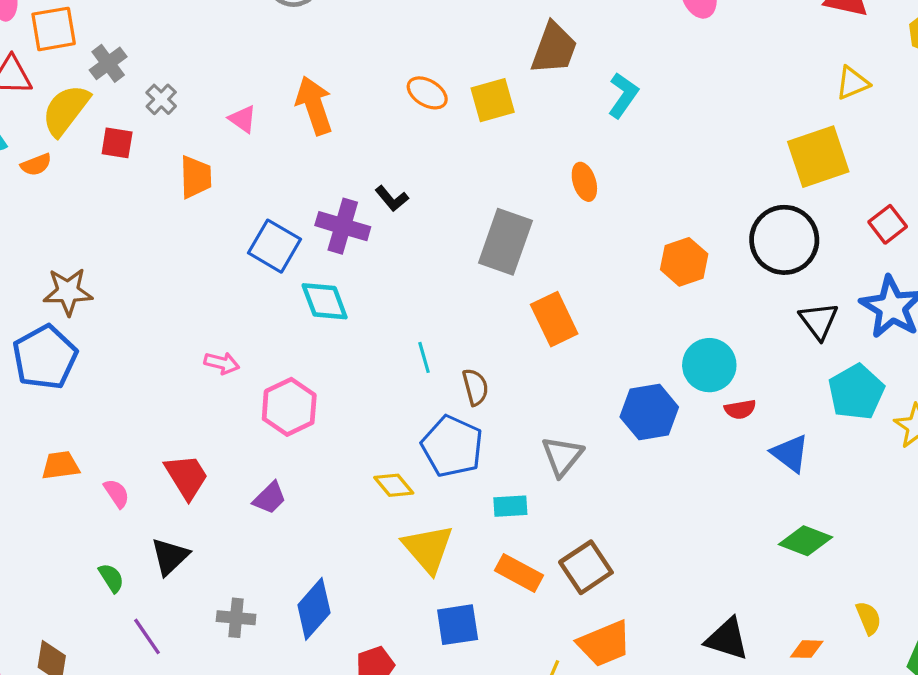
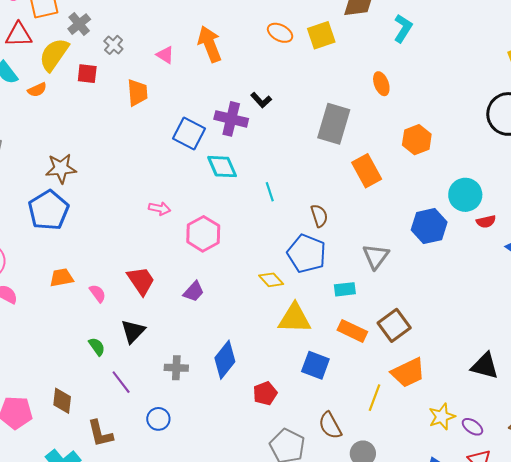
orange hexagon: (684, 262) -> (417, 140), moved
cyan line: (424, 357) -> (270, 192), moved
yellow triangle: (428, 549) -> (295, 318), turned -45
blue square: (458, 625) -> (315, 365), turned 32

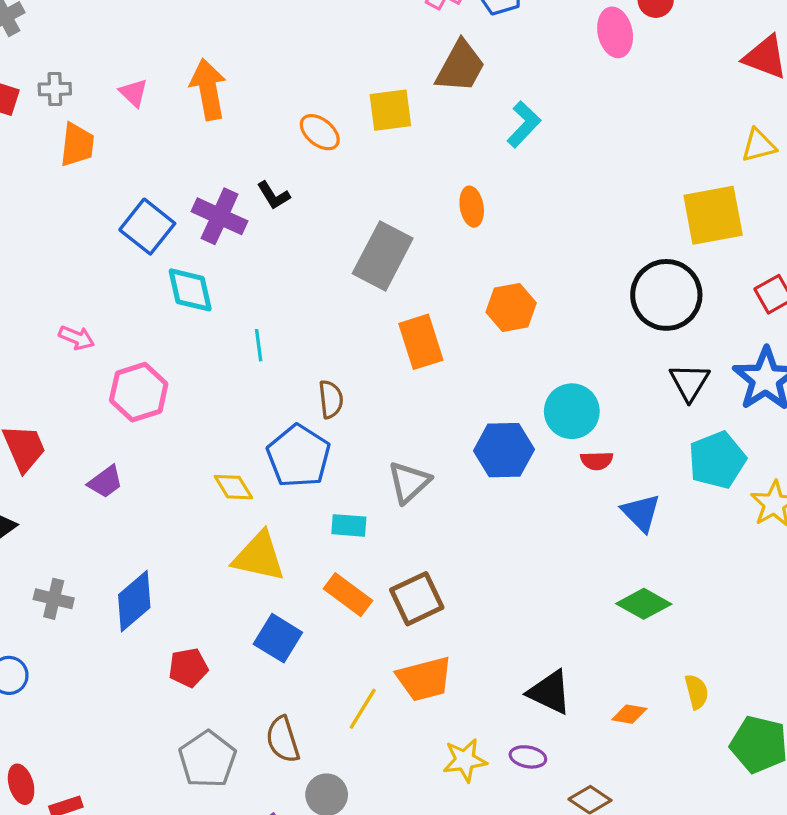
orange ellipse: (280, 33) -> (320, 132), moved
gray cross: (113, 45) -> (55, 89), moved, turned 36
purple ellipse: (472, 427) -> (528, 757), moved, turned -35

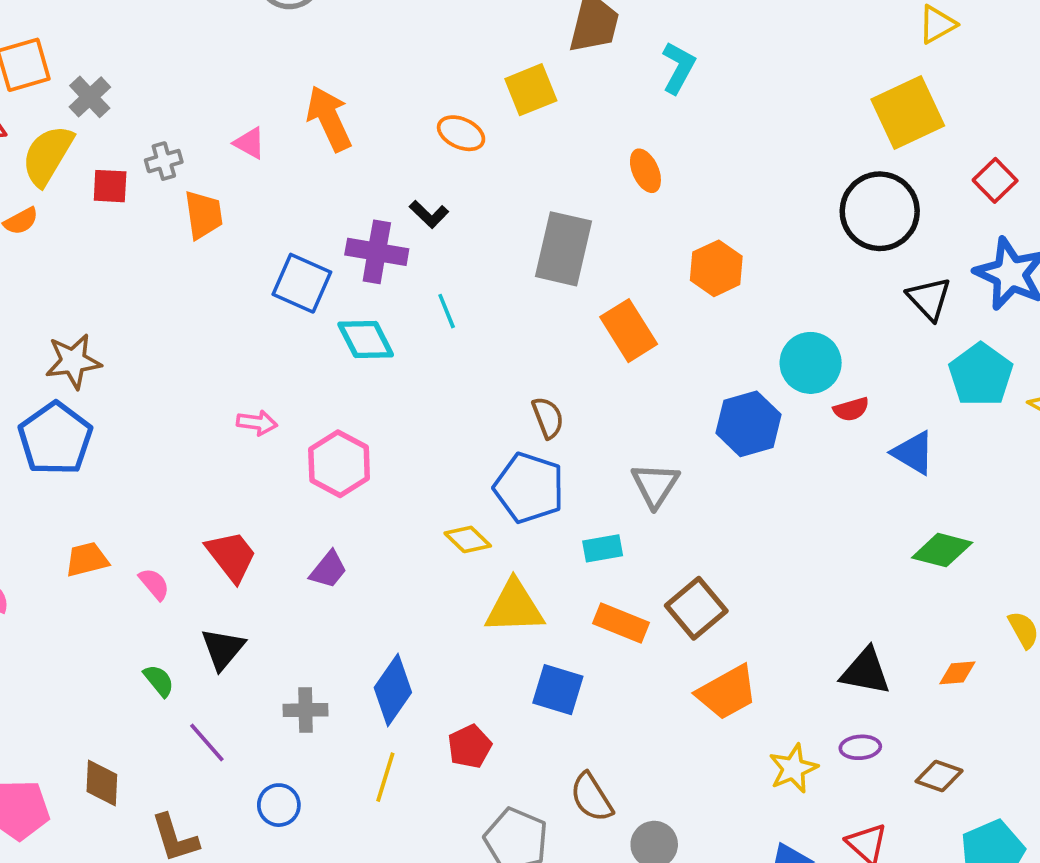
cyan line: (259, 345) -> (447, 311), moved
yellow line: (363, 709) -> (385, 777), moved

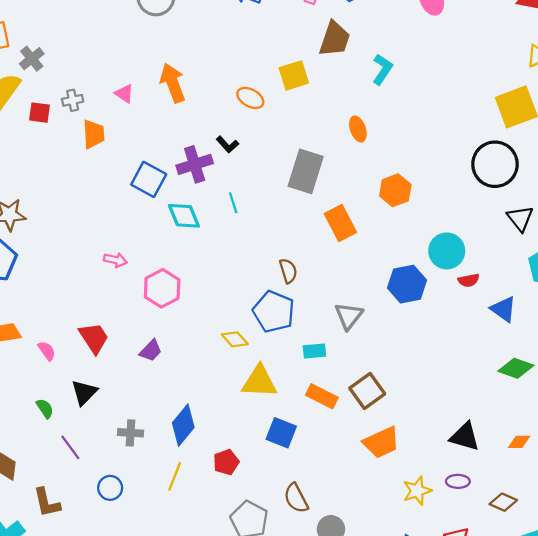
purple cross: (377, 252) -> (195, 164), turned -32

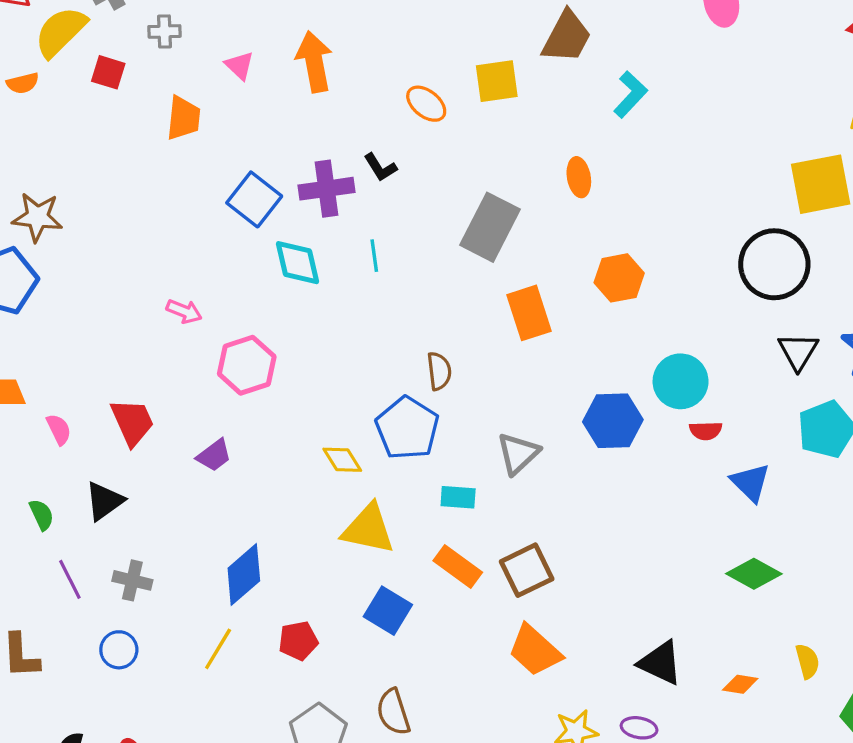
gray cross: (73, 100) -> (165, 31), moved
gray cross: (130, 433) -> (132, 580), moved
orange trapezoid: (381, 442) -> (535, 650), turned 57

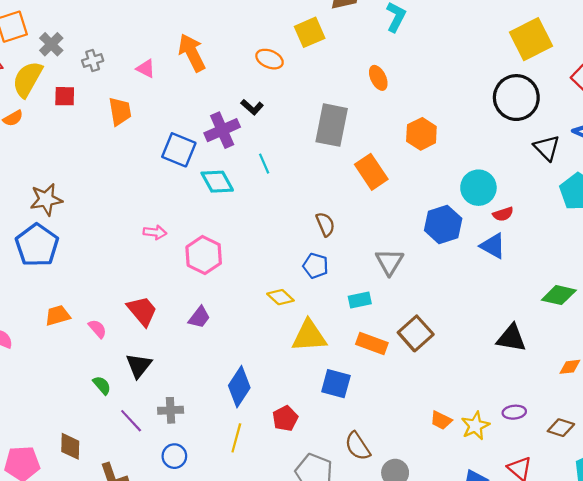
blue pentagon: (407, 428) -> (316, 266), size x0.6
blue triangle: (750, 482) -> (493, 246), moved
orange trapezoid: (535, 650) -> (441, 420), moved, size x0.6
black triangle: (660, 663) -> (511, 338), moved

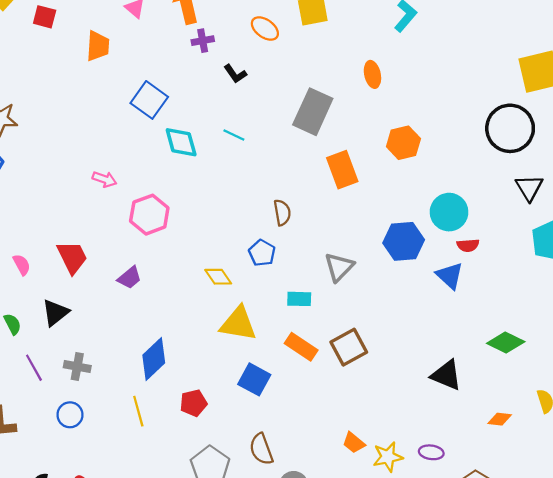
purple cross: (222, 130) -> (203, 41), moved, size x0.6
cyan line: (264, 164) -> (234, 135), turned -54
yellow line: (236, 438) -> (138, 411), turned -44

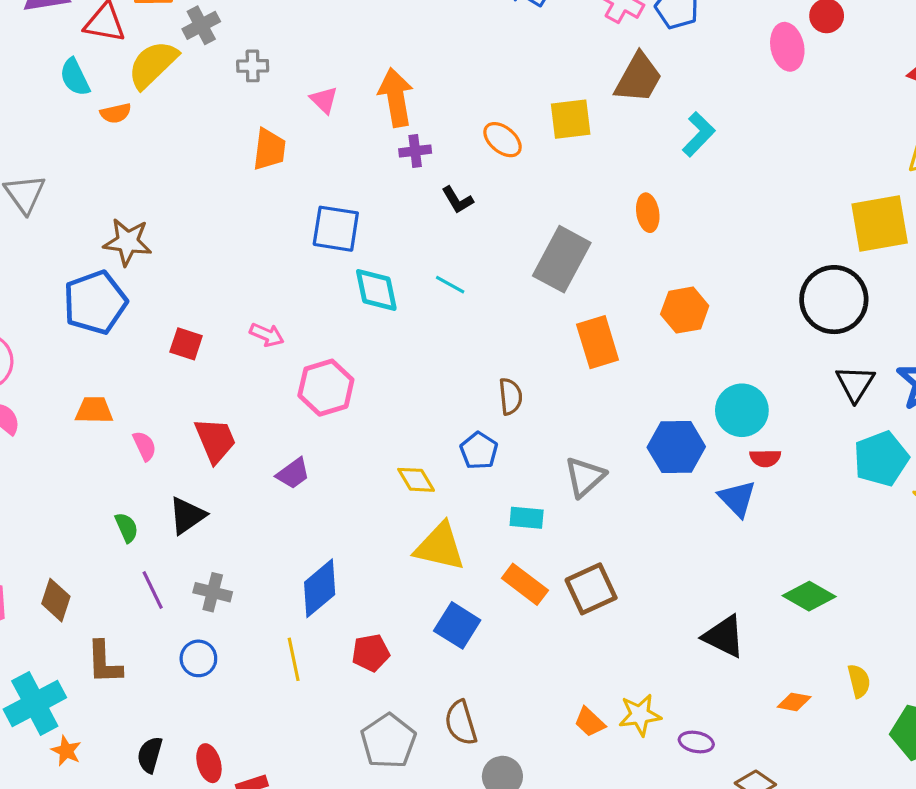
red square: (45, 17) -> (186, 344), moved
blue square: (149, 100) -> (336, 229), turned -30
yellow star: (388, 457) -> (640, 715), moved

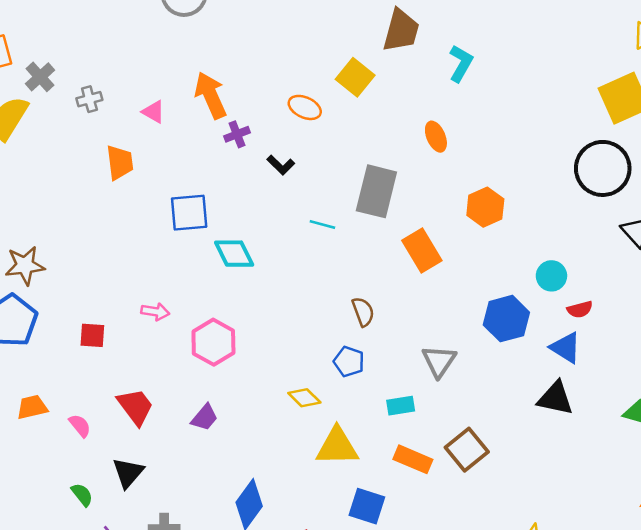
yellow square: (571, 119) -> (355, 77), turned -30
cyan line: (450, 285) -> (322, 225), moved
cyan circle: (742, 410) -> (551, 276), size x0.7
black triangle: (724, 636) -> (555, 398), moved

